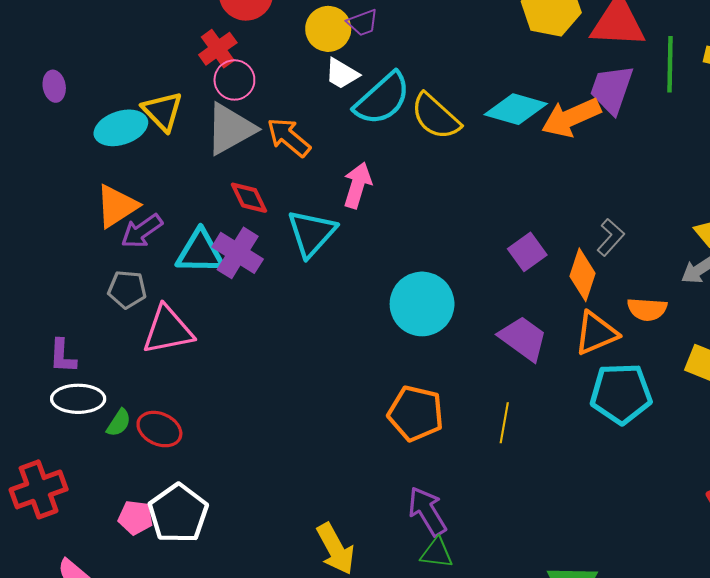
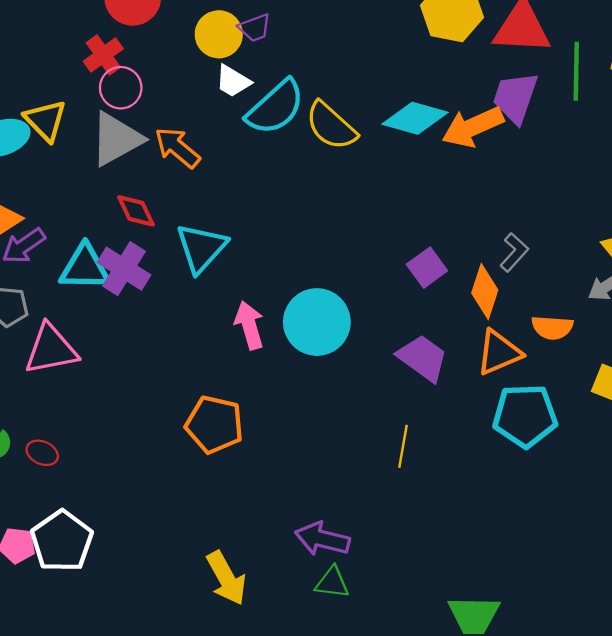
pink arrow: (357, 185) -> (249, 325), moved, turned -33
orange pentagon: (416, 413) -> (214, 424), moved
red ellipse: (159, 429) -> (42, 453), size x0.7
purple arrow: (427, 511) -> (322, 539), turned -45

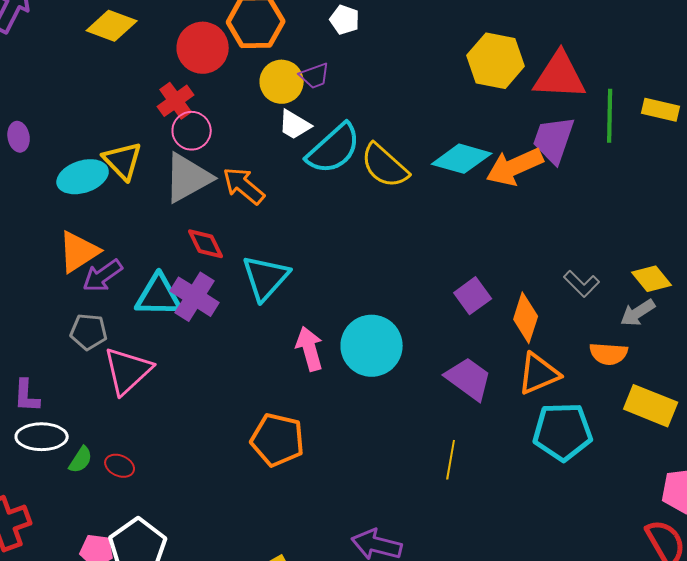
gray L-shape: (514, 252) -> (582, 284), moved, turned 93
orange semicircle: (552, 327) -> (609, 354), moved
pink triangle: (51, 349) -> (128, 371), turned -32

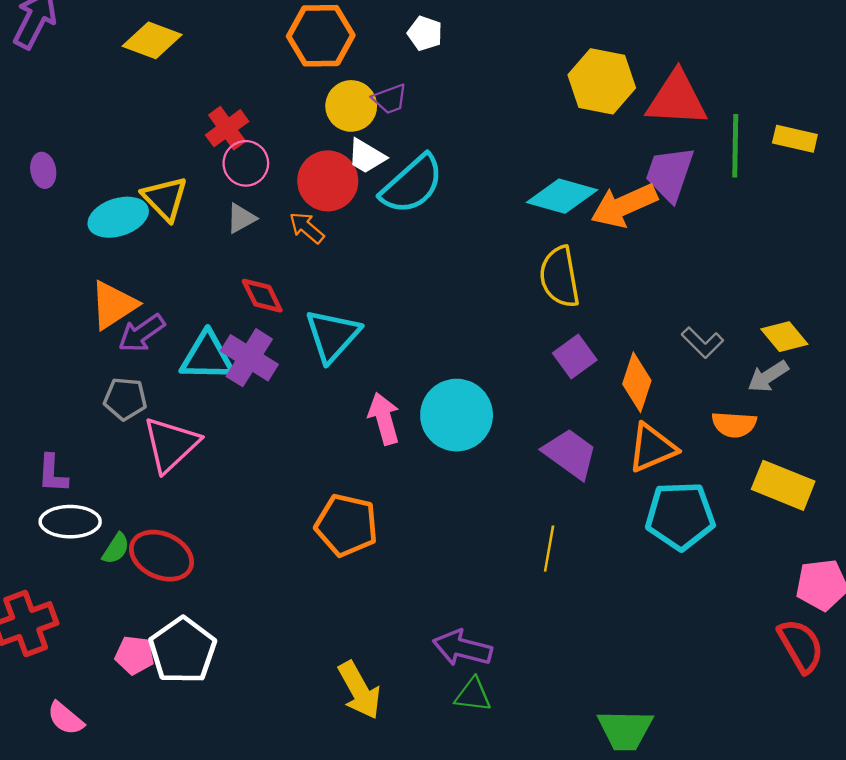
red circle: (203, 48) -> (328, 181), moved
yellow semicircle: (385, 166) -> (560, 277), moved, turned 38
gray triangle: (188, 178) -> (241, 218), size x0.5
orange arrow: (244, 186) -> (307, 228), size x0.7
red ellipse: (120, 466) -> (161, 556), size x1.8

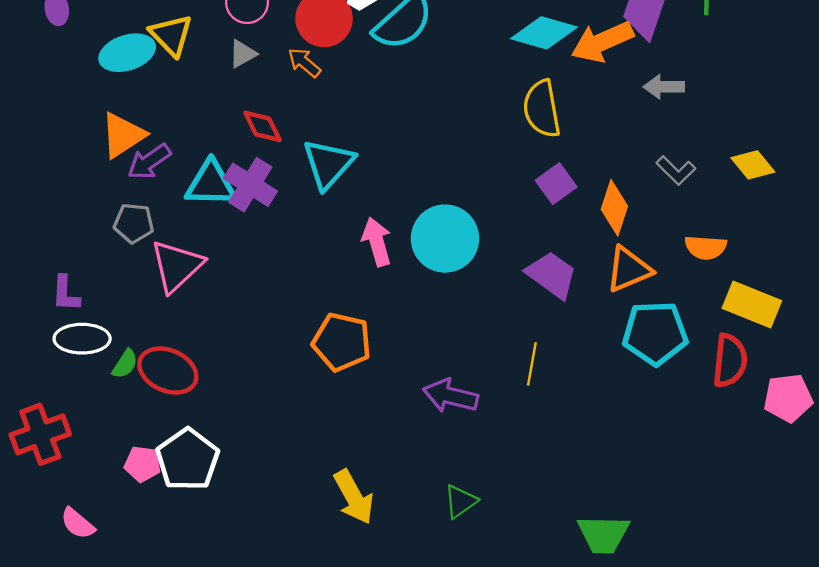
gray arrow: (768, 376) -> (664, 87), moved, turned 33
red semicircle: (801, 646) -> (730, 361), moved, turned 36
purple arrow: (462, 648) -> (451, 396), moved
green triangle: (473, 695) -> (460, 501), turned -42

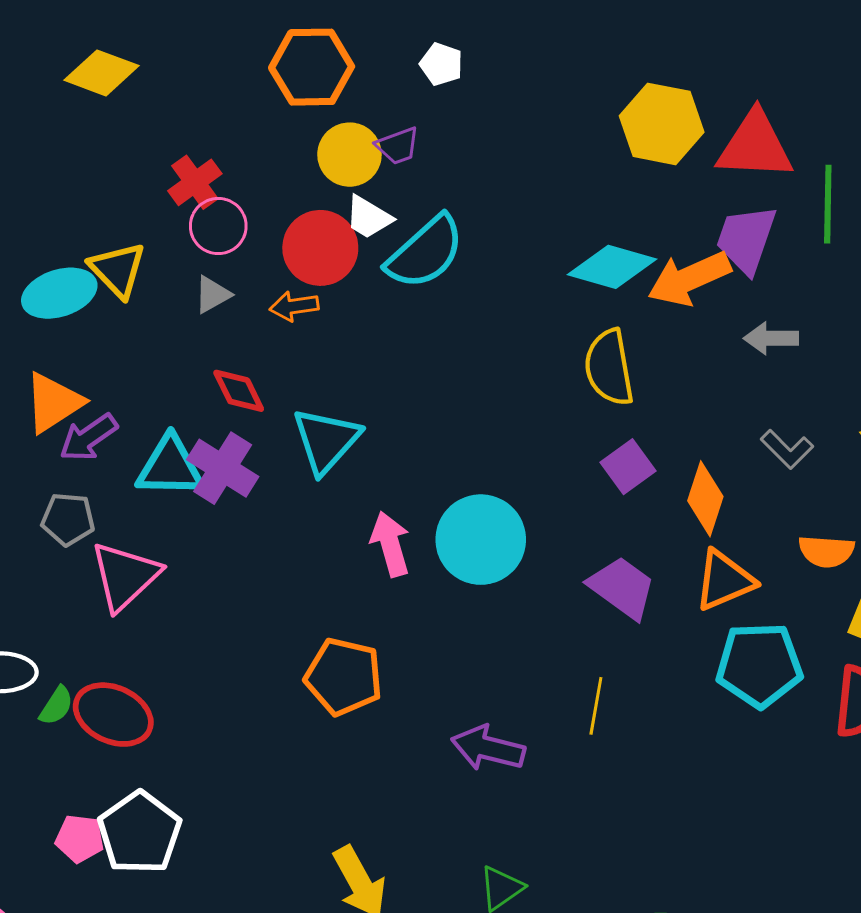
orange arrow: (304, 63) -> (294, 306), turned -48

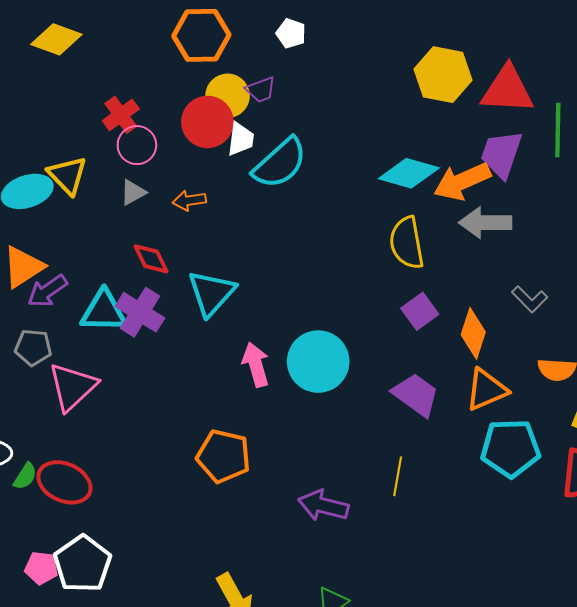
white trapezoid: (368, 217) -> (241, 139), turned -114
red circle: (320, 248) -> (207, 122), moved
gray arrow: (771, 338) -> (485, 223), moved, size x1.4

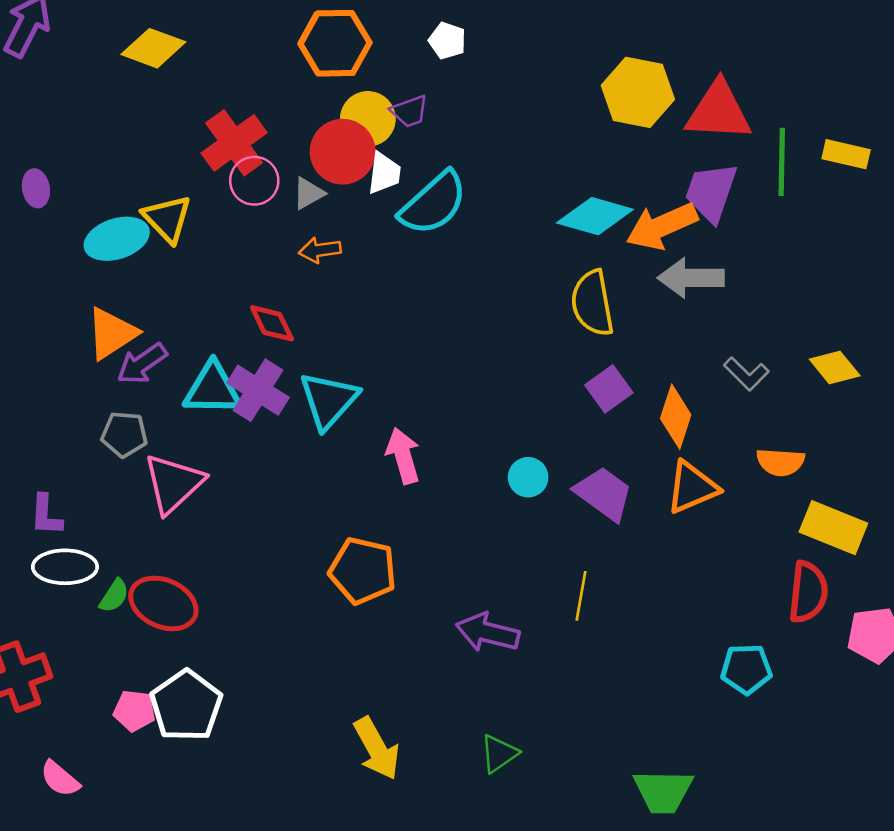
red cross: (121, 115) -> (234, 143), size x1.4
gray triangle: (133, 192) -> (309, 193), moved
cyan triangle: (211, 293) -> (329, 400), moved
cyan circle: (318, 362) -> (528, 477), moved, size x0.5
cyan pentagon: (510, 448) -> (746, 669), moved, size x0.7

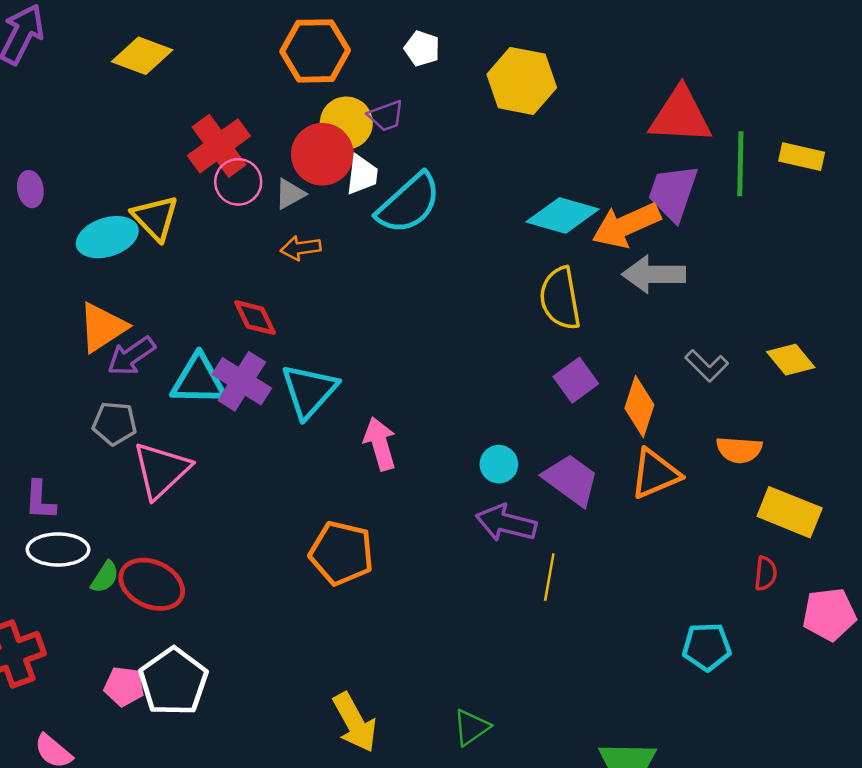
yellow hexagon: (638, 92) -> (522, 81), moved
red semicircle: (808, 592) -> (766, 573), size x0.6
purple arrow: (488, 632) -> (506, 523), moved

